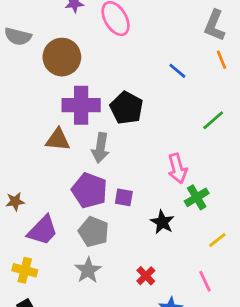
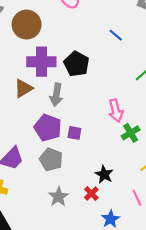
brown triangle: (58, 140) -> (23, 88), turned -36
black star: (162, 222) -> (104, 174), moved
gray star: (88, 270) -> (58, 197), moved

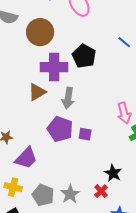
black pentagon: (77, 64) -> (84, 56), moved
gray pentagon: (51, 160) -> (43, 195), moved

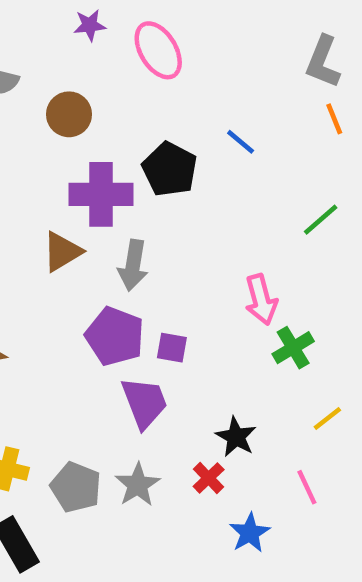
brown circle: (40, 32) -> (69, 114), size x0.7
blue line: (124, 42) -> (241, 142), moved
purple trapezoid: (26, 158) -> (144, 403), moved, turned -65

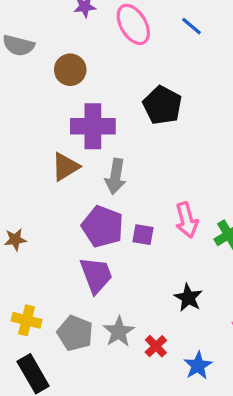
blue line: (241, 142) -> (191, 26), moved
black pentagon: (170, 169) -> (162, 105), moved
pink arrow: (261, 300) -> (187, 220), moved
purple trapezoid: (144, 403) -> (96, 275), moved
red cross: (209, 478) -> (156, 346), moved

